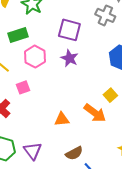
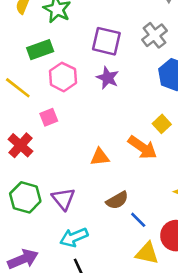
gray cross: (105, 15) -> (154, 35), moved, turned 30

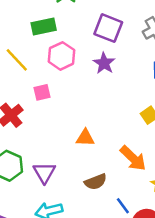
orange arrow: (142, 147) -> (133, 158), moved
blue line: (138, 220) -> (123, 206), moved

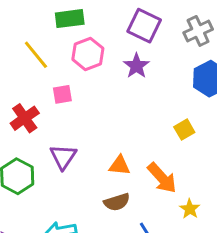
orange triangle: (85, 138) -> (120, 165), moved
purple triangle: (44, 173) -> (63, 157), moved

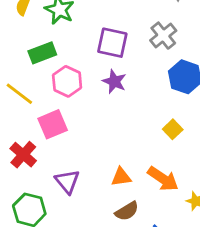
pink square: (62, 94) -> (53, 124), size x1.5

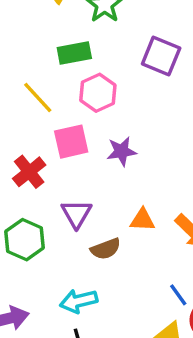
purple star: (114, 81) -> (122, 151), moved, turned 30
brown semicircle: (127, 211) -> (106, 249), moved

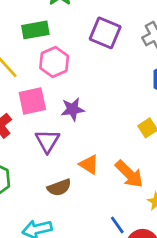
purple triangle: (76, 214) -> (47, 141), moved
orange triangle: (142, 220) -> (89, 164), turned 30

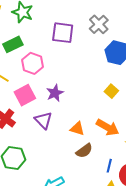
brown semicircle: (59, 187) -> (84, 151), moved
blue line: (117, 225) -> (109, 166), turned 64

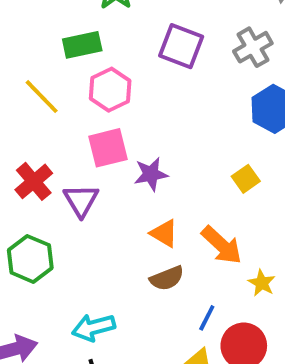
purple star: (55, 93) -> (151, 174), moved
pink square: (25, 95) -> (108, 148), moved
purple triangle: (43, 120) -> (81, 200), moved

